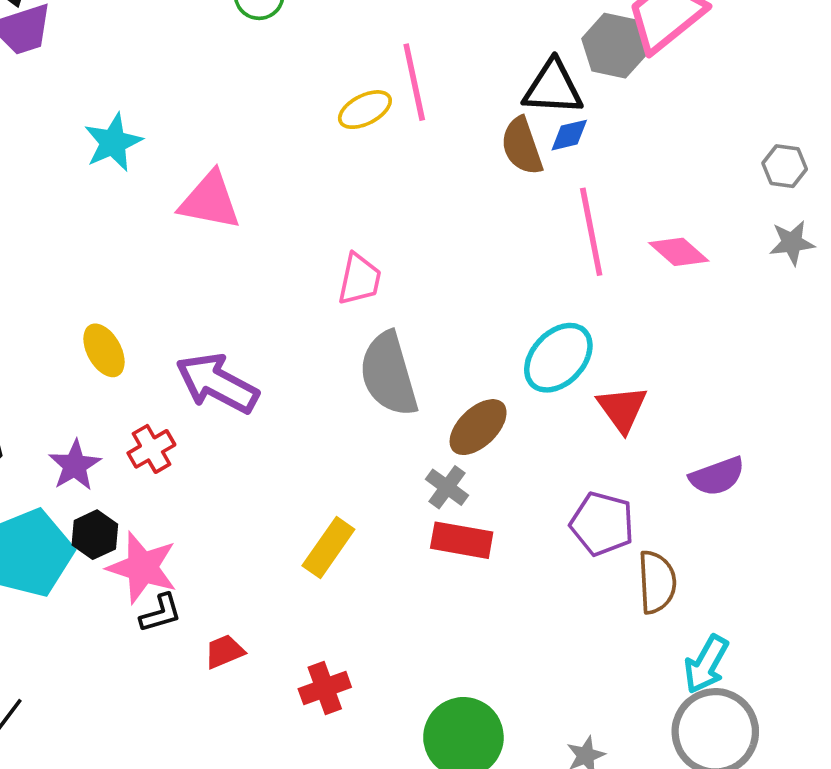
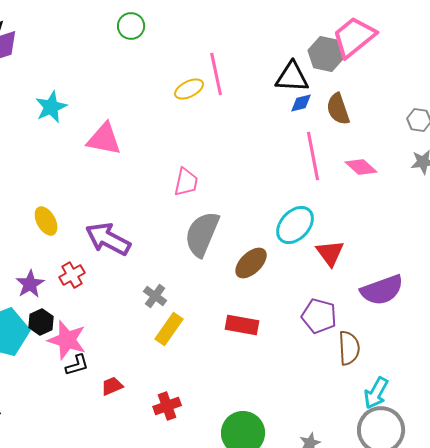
brown semicircle: (522, 146) -> (338, 109), moved
gray semicircle: (389, 374) -> (202, 234), turned 39
purple semicircle: (717, 476) -> (382, 290), size x1.4
gray cross: (447, 487) -> (155, 296), moved

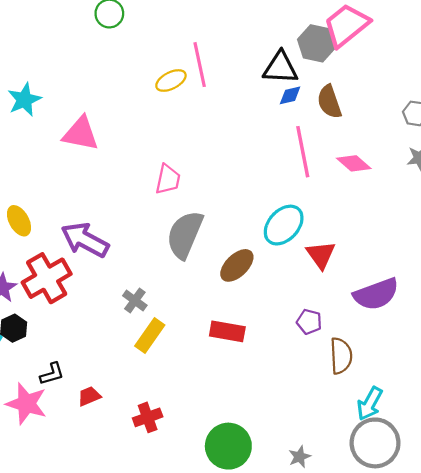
red cross: (72, 275) -> (47, 278), size x1.8
purple pentagon: (319, 316) -> (309, 322), size x0.7
pink star: (67, 340) -> (26, 404), moved

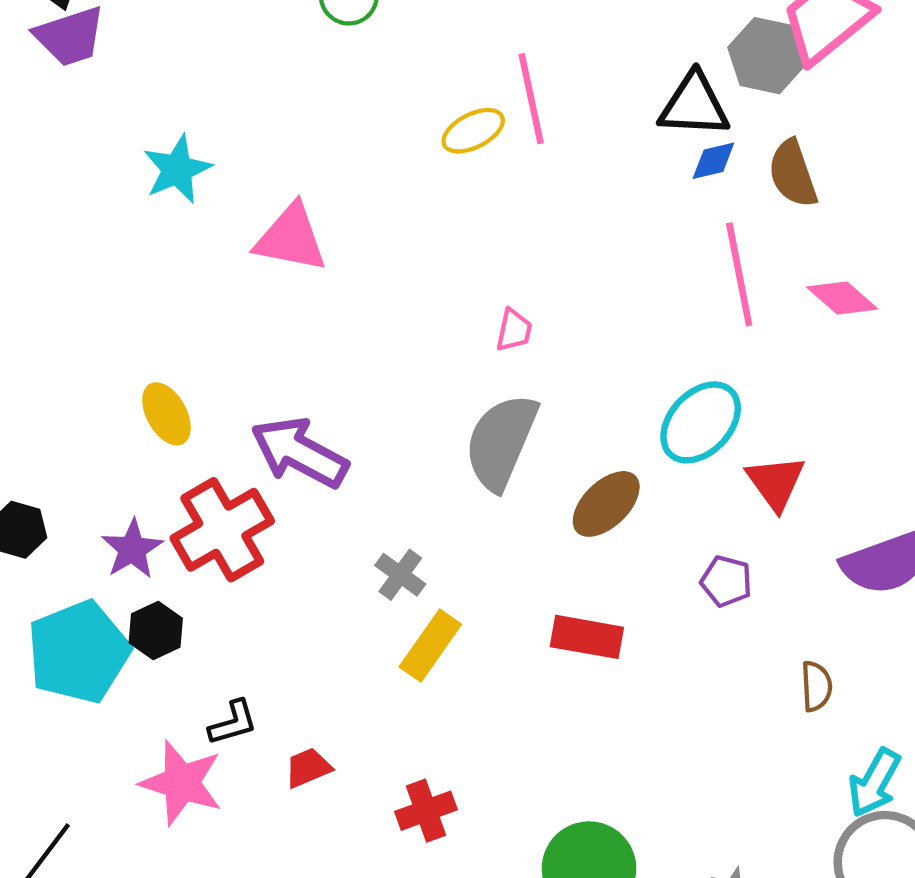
pink trapezoid: (168, 179) -> (514, 330), moved, size x0.7
purple pentagon: (309, 322) -> (726, 581), moved
brown semicircle: (341, 356) -> (816, 686), size x0.7

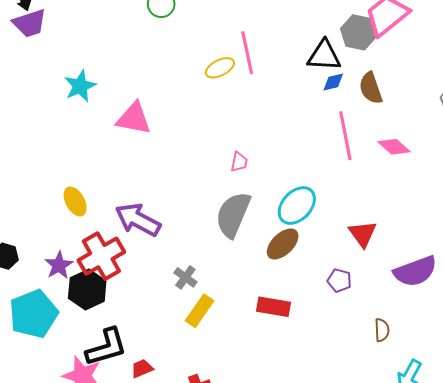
cyan ellipse: (701, 422) -> (297, 206), moved
black hexagon: (156, 630) -> (87, 290), moved, size x1.5
black L-shape: (233, 723) -> (106, 347), size x1.8

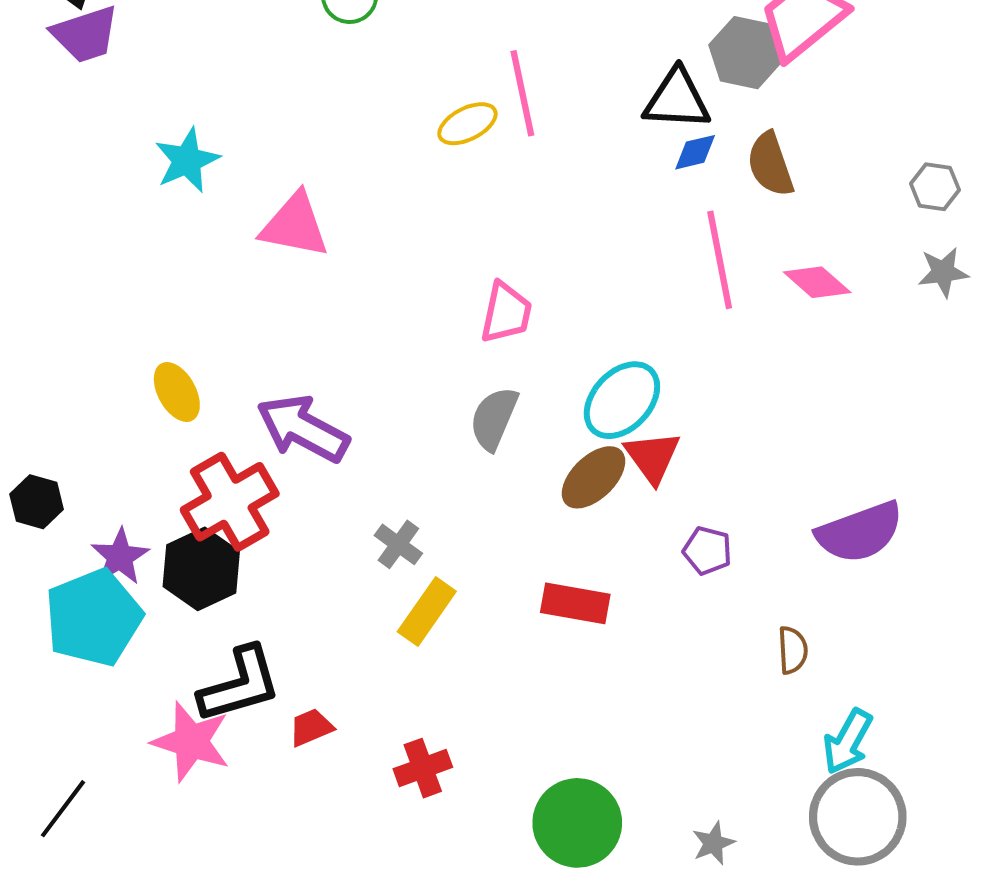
pink trapezoid: (239, 162) -> (506, 313), size x1.5
gray semicircle: (233, 215) -> (494, 418), size x0.7
red triangle: (363, 234) -> (652, 457), moved
purple star: (59, 265) -> (120, 557), moved

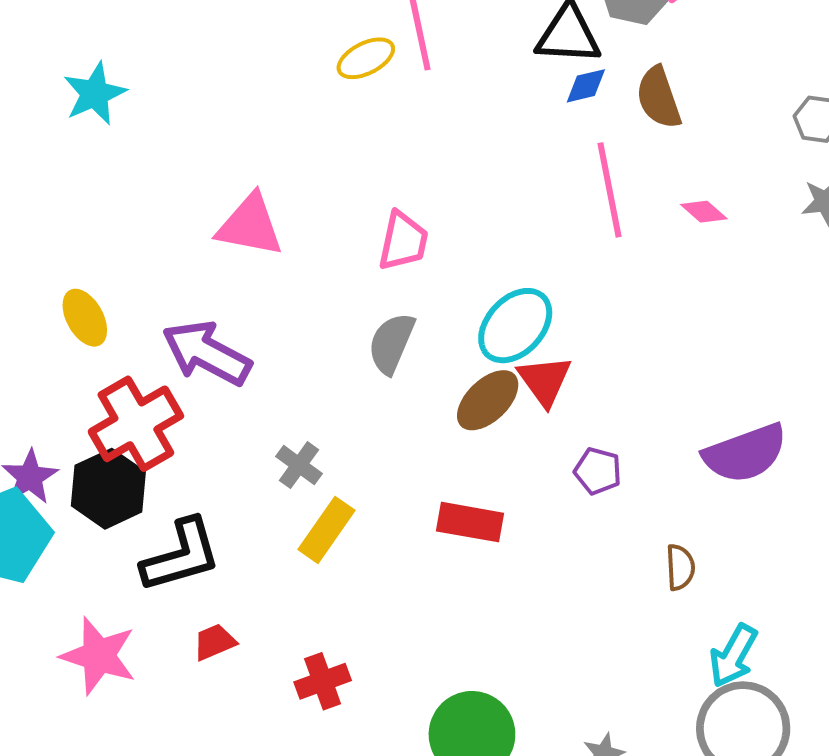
pink triangle: (295, 225) -> (250, 225), moved
pink diamond: (817, 282) -> (704, 212), size x0.7
black L-shape: (240, 685) -> (181, 555), moved

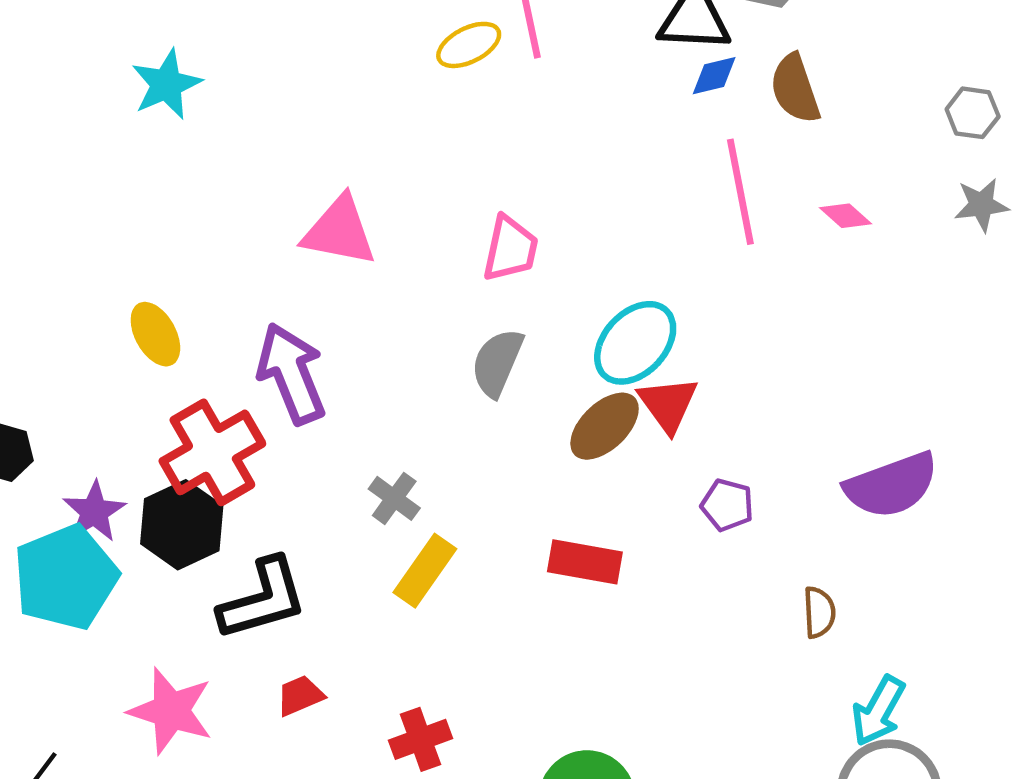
purple arrow: (207, 353) -> (291, 374), turned 40

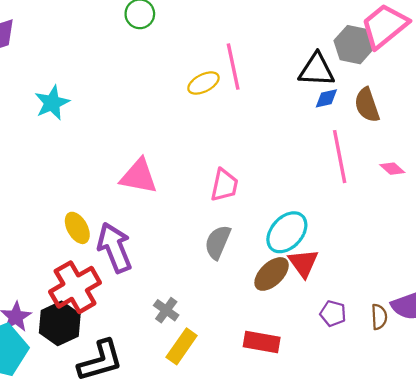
yellow ellipse: (155, 334) -> (77, 228), moved
brown semicircle: (819, 612) -> (379, 317), moved

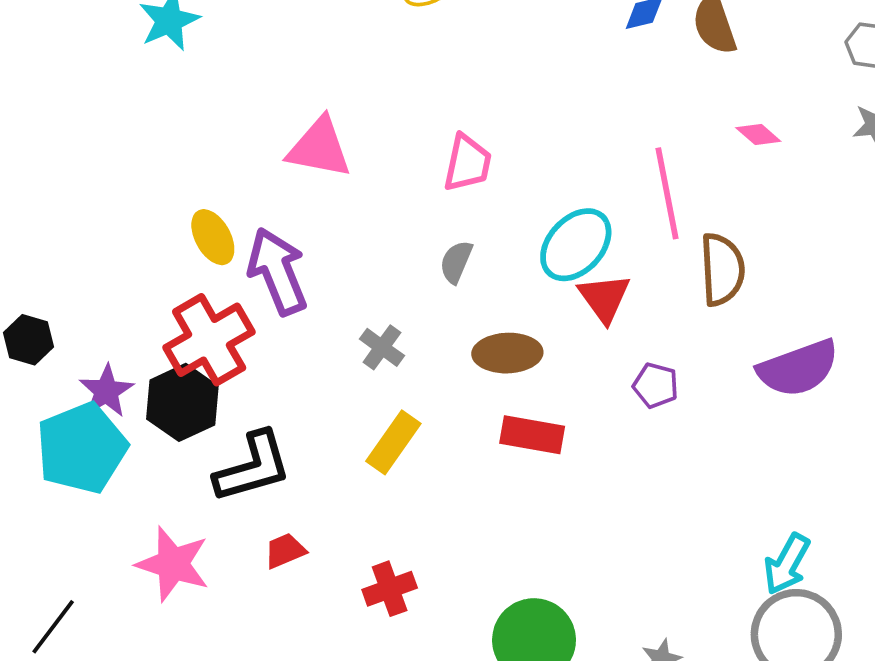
pink line: (340, 157) -> (667, 193), moved
gray semicircle: (218, 242) -> (456, 262), size x0.7
brown ellipse: (272, 274) -> (507, 353), moved, turned 42
gray cross: (166, 310) -> (382, 347), moved
brown semicircle: (379, 317) -> (722, 269), moved, size x1.6

